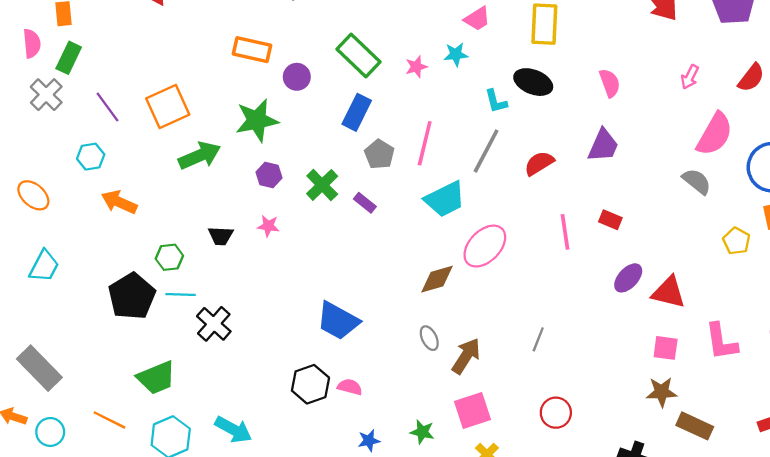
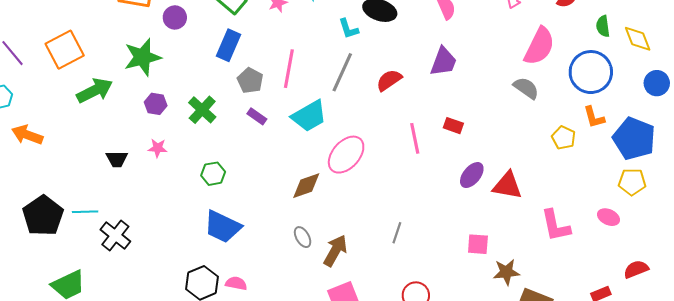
purple rectangle: (365, 203) -> (257, 116), moved
green hexagon: (169, 257) -> (213, 174), moved
pink square: (666, 348) -> (478, 244), moved

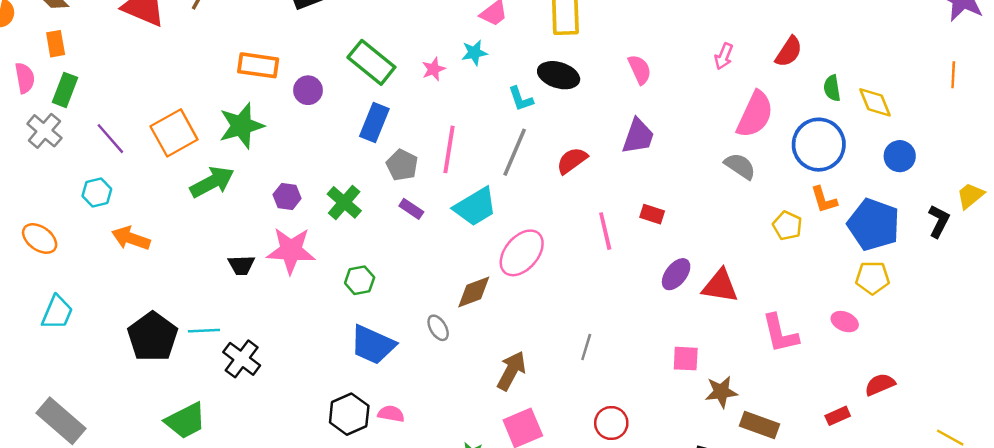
green star: (142, 57) -> (241, 126), moved
pink star: (158, 148) -> (291, 251), size x2.0
gray ellipse: (303, 237) -> (438, 328), moved

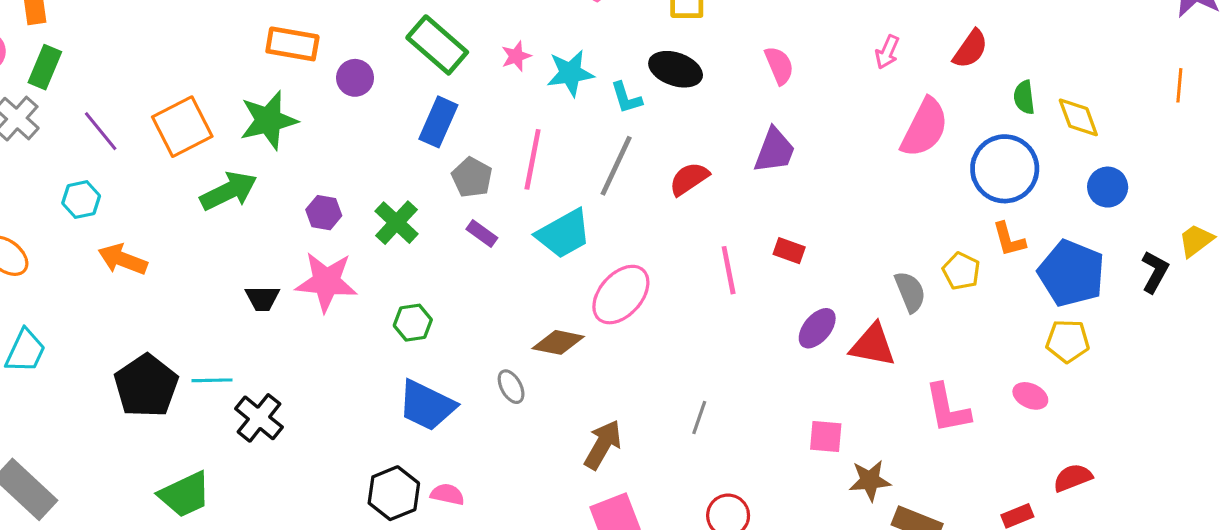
cyan star: (474, 53) -> (570, 73), moved, size x1.4
gray semicircle: (740, 166) -> (910, 292), moved, turned 32
brown diamond: (474, 292) -> (558, 342), turned 30

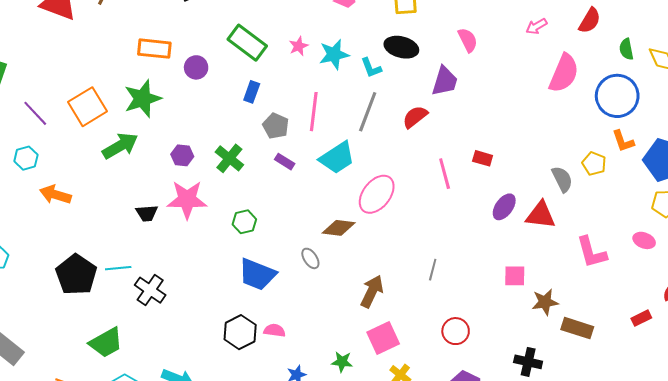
pink arrow: (887, 52) -> (536, 26), turned 40
blue rectangle: (438, 122) -> (252, 92), size x0.7
purple trapezoid: (774, 151) -> (445, 81), moved

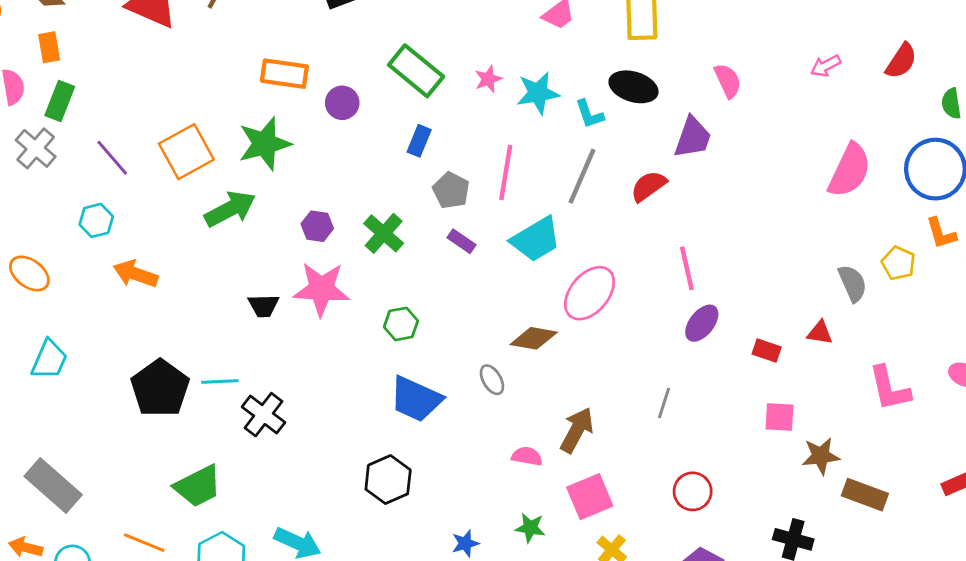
pink semicircle: (564, 73) -> (850, 170), moved
red rectangle: (483, 158) -> (767, 350), moved
purple ellipse: (504, 207) -> (702, 323), moved
red triangle: (541, 215) -> (820, 333), size x0.6
pink semicircle: (275, 330) -> (527, 456), moved

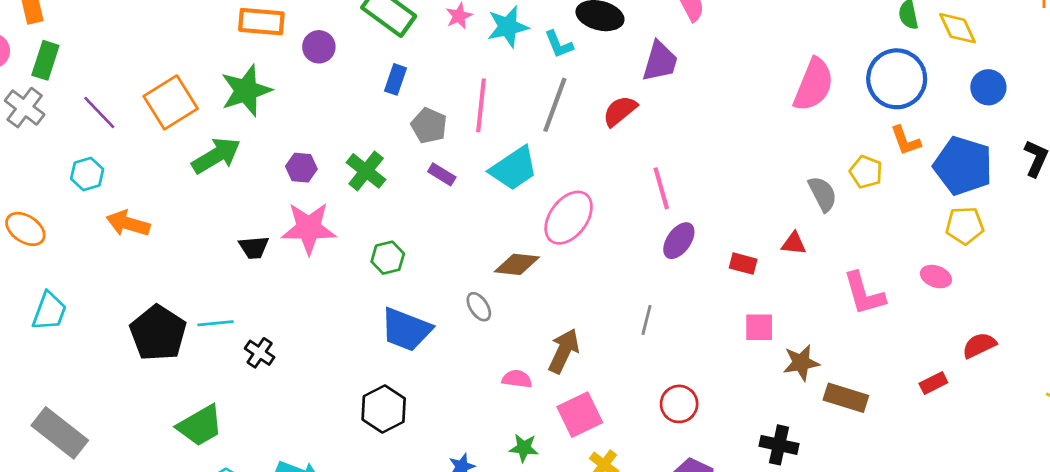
black cross: (263, 415) -> (260, 353), size x0.7

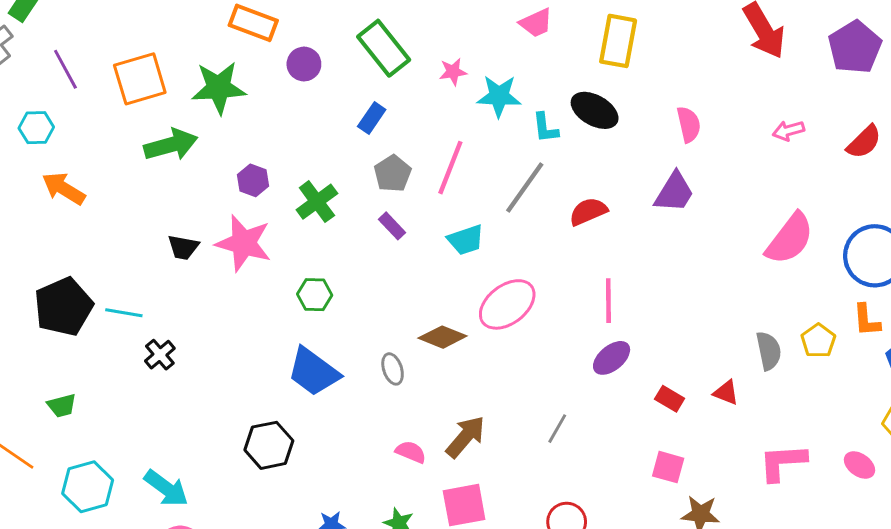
purple trapezoid: (660, 61) -> (674, 192), moved
cyan trapezoid: (514, 168) -> (466, 240), size x0.7
pink L-shape: (864, 294) -> (783, 462), turned 87
green trapezoid: (200, 426) -> (62, 406), moved, size x0.6

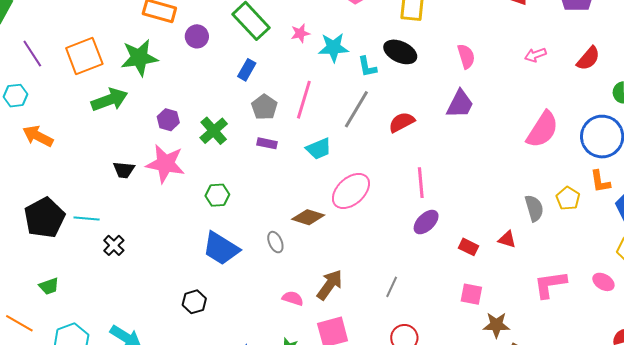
purple rectangle: (392, 226) -> (267, 143), turned -30
gray line: (557, 429) -> (392, 287), moved
black hexagon: (269, 445) -> (194, 302), size x0.7

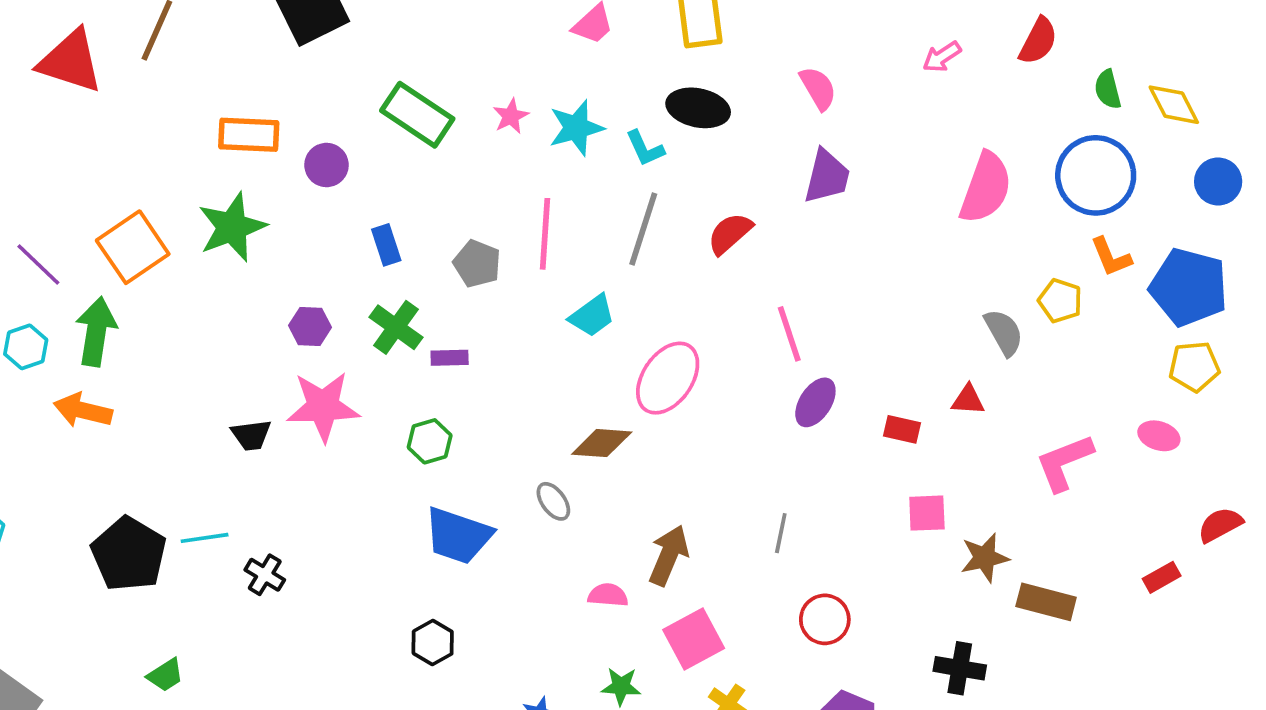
blue rectangle: (247, 70) -> (386, 245), moved, turned -35
green arrow: (109, 100) -> (96, 332), moved, turned -48
purple rectangle: (267, 143) -> (450, 358), moved

